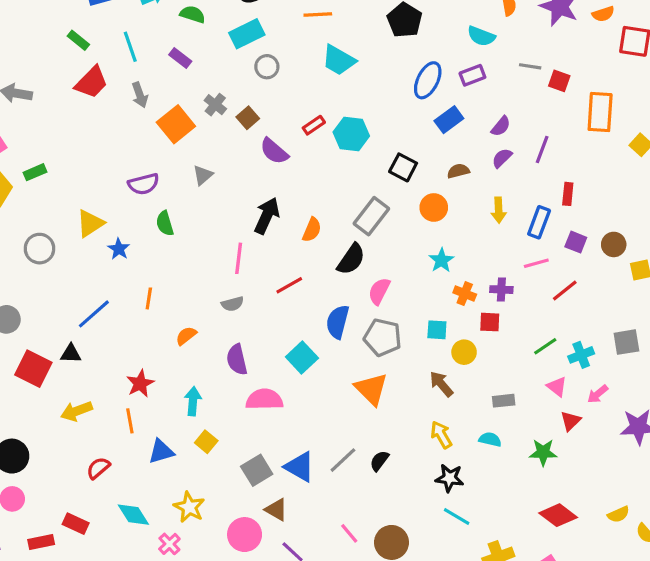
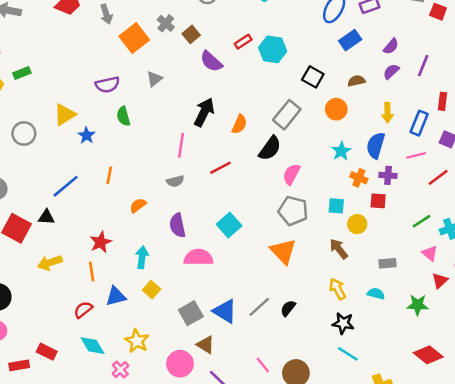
blue semicircle: (338, 322) -> (376, 145), moved
red semicircle: (98, 468) -> (83, 310), moved

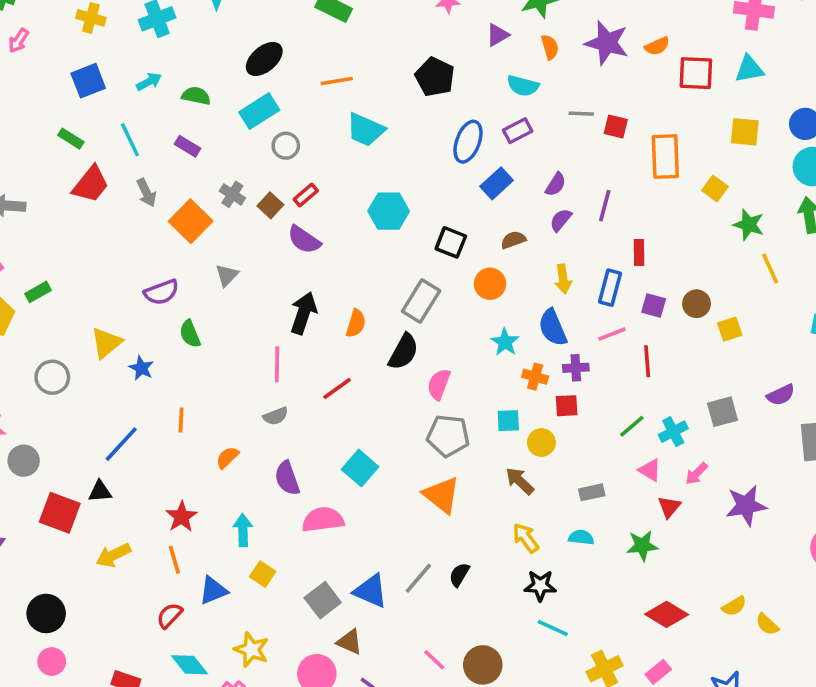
red rectangle: (243, 42) -> (306, 195), moved
blue semicircle: (376, 145) -> (553, 328), turned -32
red line: (438, 177) -> (647, 361), turned -50

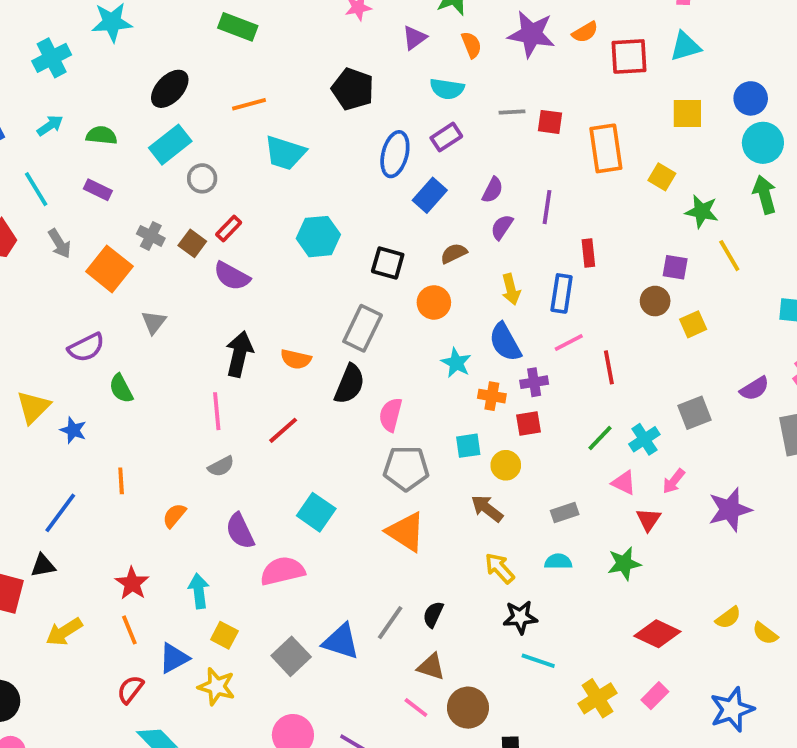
purple square: (654, 306) -> (675, 267), moved
orange semicircle: (356, 323) -> (296, 359), turned 92
brown triangle: (349, 642) -> (431, 667), moved
yellow star: (251, 650) -> (217, 686), moved

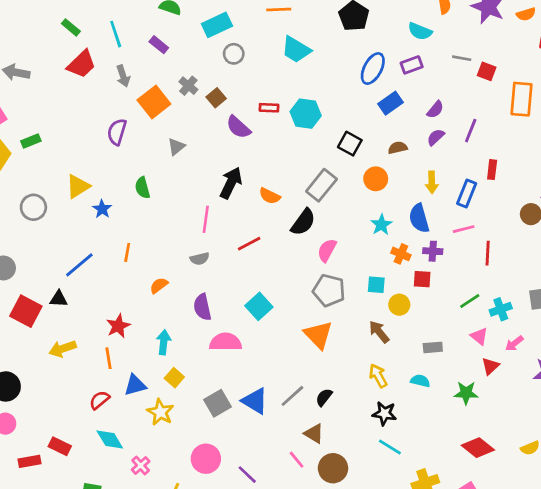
red rectangle: (229, 228) -> (269, 108), moved, turned 36
purple semicircle: (86, 347) -> (117, 132), moved, turned 120

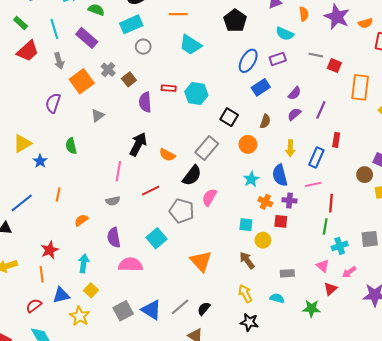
purple rectangle: (159, 45) -> (87, 38), size x1.5
purple semicircle: (238, 127) -> (145, 102), turned 42
brown semicircle: (398, 148) -> (265, 121), turned 120
gray pentagon: (329, 290) -> (182, 211), moved
green line: (470, 301) -> (325, 226), moved, turned -49

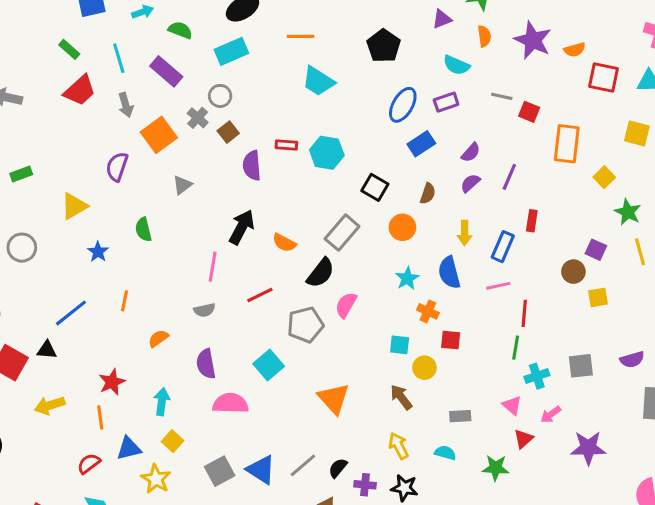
gray circle: (143, 47) -> (220, 96), moved
yellow triangle: (22, 143) -> (74, 206), moved
purple cross: (290, 200) -> (365, 485), moved
gray pentagon: (182, 211) -> (305, 325), turned -30

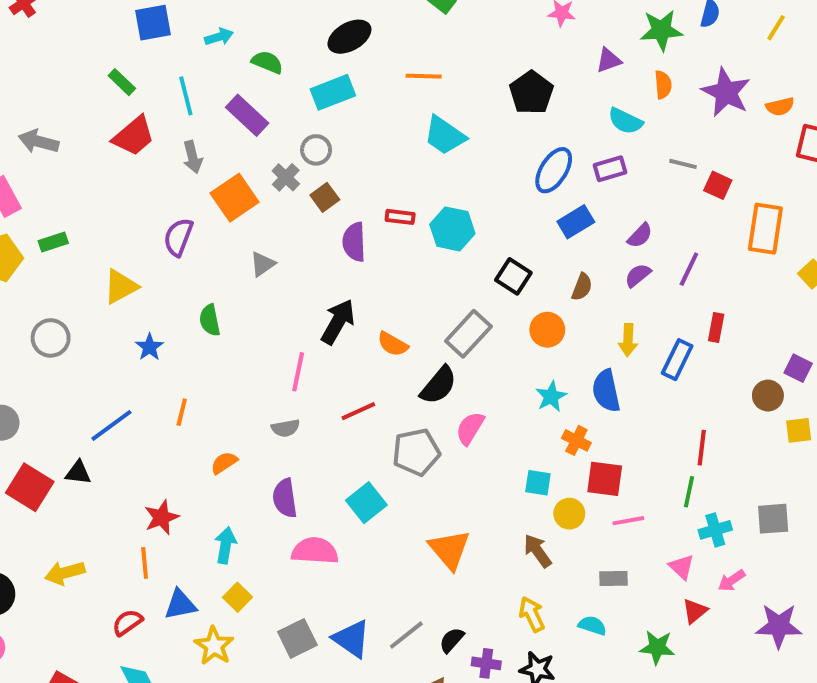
pink line: (498, 286) -> (628, 521), moved
red square: (451, 340) -> (605, 479), size x1.4
yellow arrow: (50, 405) -> (65, 573), moved

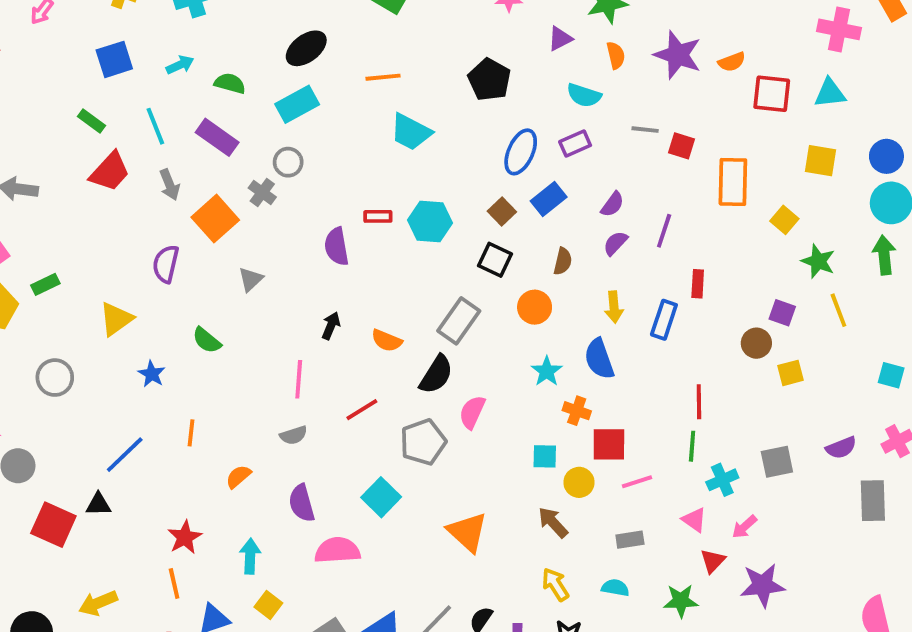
brown square: (325, 197) -> (502, 212), moved
green semicircle: (210, 320) -> (207, 340), turned -32
black arrow: (338, 322) -> (331, 326), size x0.6
purple star: (779, 626) -> (762, 585), moved

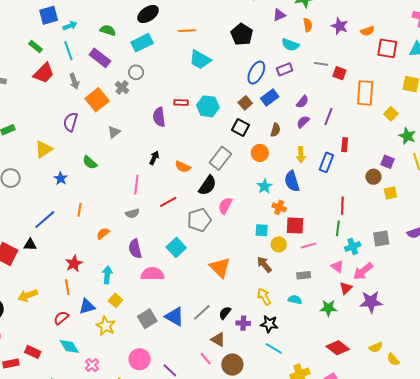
purple star: (678, 55) -> (340, 26), size x0.7
cyan arrow: (180, 65) -> (70, 26), moved
pink arrow: (744, 527) -> (363, 271), size x1.5

